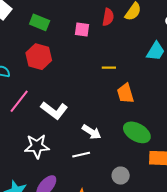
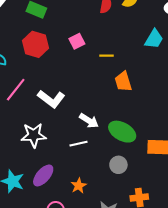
pink square: (82, 30) -> (77, 41), moved, turned -35
green ellipse: (137, 132) -> (122, 132), moved

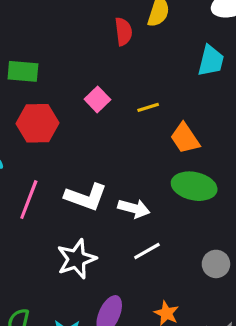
white arrow: (89, 121) -> (134, 208), moved
green ellipse: (122, 132) -> (194, 186), moved

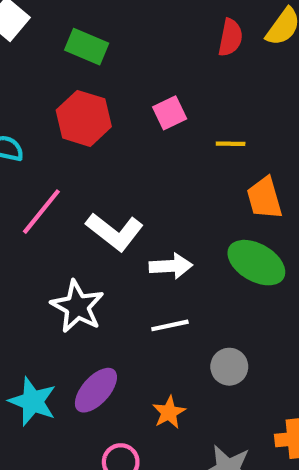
white arrow: (134, 208) -> (171, 266), turned -36
white star: (77, 259) -> (77, 306), turned 30
gray circle: (216, 264) -> (229, 367), moved

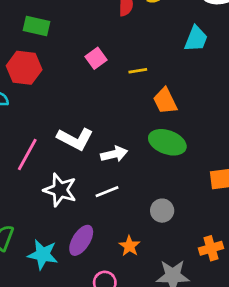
red hexagon: (84, 118) -> (24, 68), moved
pink line: (41, 212) -> (27, 155), moved
white line: (170, 325) -> (107, 192), moved

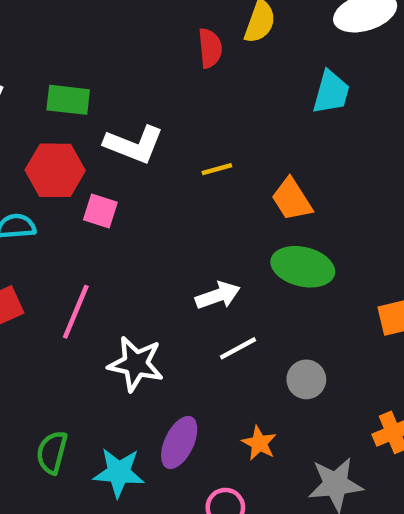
pink square: (96, 58) -> (100, 211), moved, turned -30
yellow line: (138, 71) -> (217, 169), moved
white L-shape: (75, 139) -> (134, 145), moved
white line: (107, 192) -> (238, 348), moved

